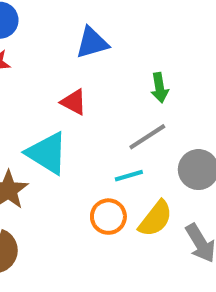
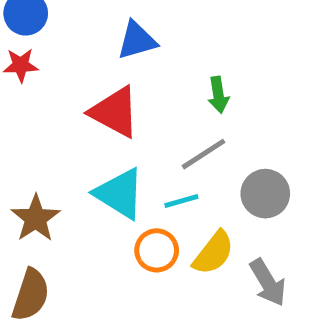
red triangle: (74, 102) -> (115, 112), size x1.6
cyan triangle: (47, 153) -> (120, 194), moved

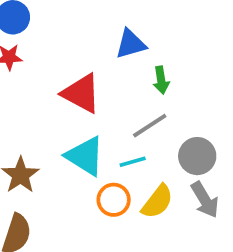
blue triangle: (137, 40) -> (131, 44), moved
gray arrow: (268, 283) -> (205, 200), moved

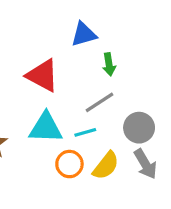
cyan triangle: (85, 156) -> (46, 128), turned -30

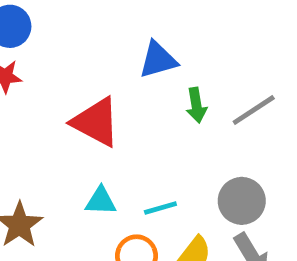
gray line: (100, 102) -> (254, 110), moved
cyan triangle: (46, 128) -> (101, 201), size x0.6

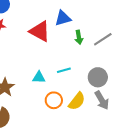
red triangle: (96, 122) -> (40, 31), moved
cyan line: (160, 208) -> (64, 70), moved

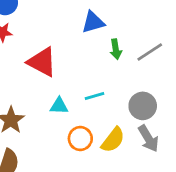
red triangle: (40, 31) -> (42, 62), moved

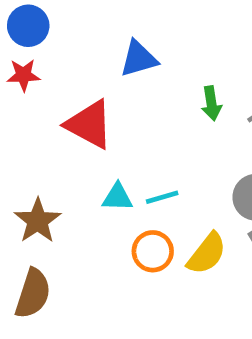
blue triangle: (93, 22) -> (139, 59), moved
cyan line: (94, 96) -> (162, 197), moved

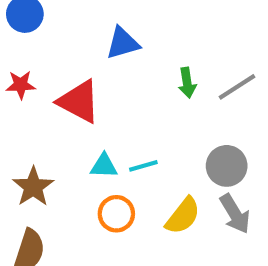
red star: (24, 75) -> (21, 85), moved
orange circle: (153, 251) -> (116, 214), moved

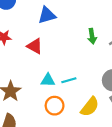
blue triangle: (123, 43) -> (47, 15), moved
red triangle: (79, 101) -> (35, 46), size x0.7

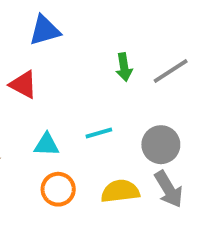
cyan line: (69, 80) -> (99, 133), moved
yellow semicircle: (90, 107) -> (120, 191), turned -135

